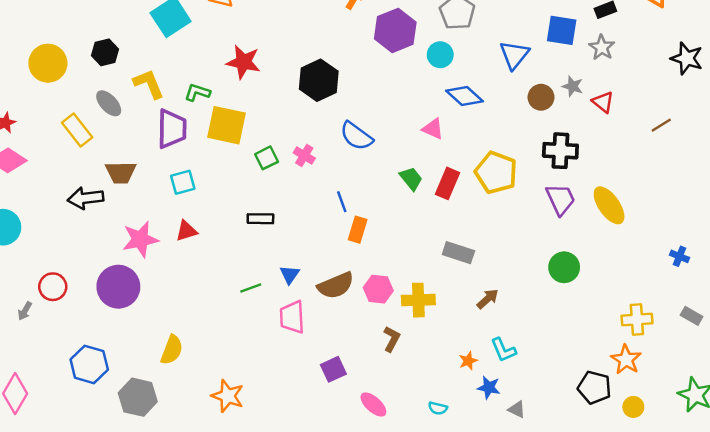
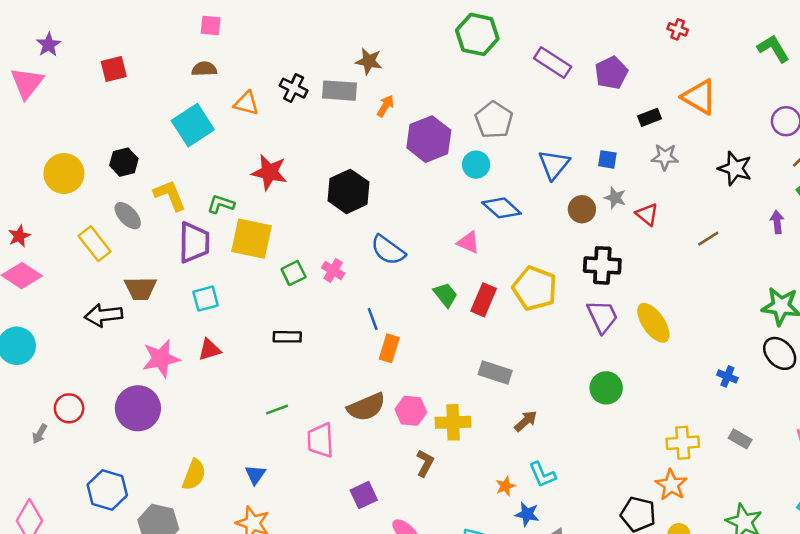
blue square: (562, 30) -> (607, 159), moved, size x0.6
gray star: (602, 47) -> (665, 157), moved, turned -30
blue triangle: (290, 275) -> (255, 475), moved

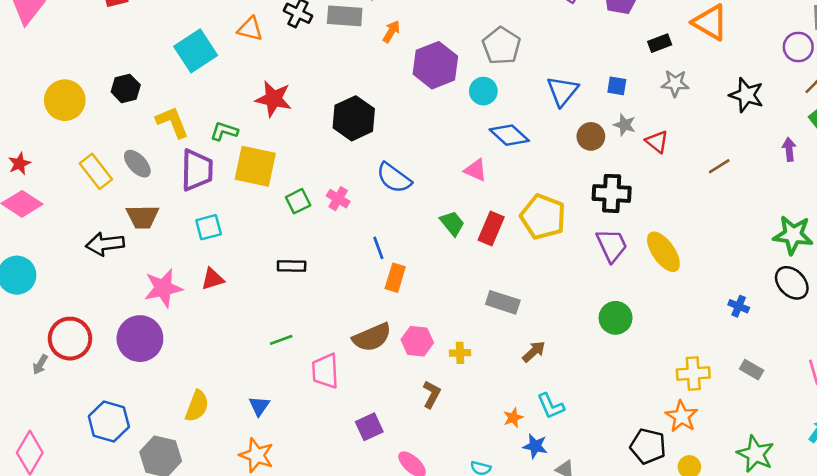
gray ellipse: (128, 216) -> (137, 164), moved
red circle: (69, 408) -> (70, 339), size x1.4
yellow cross: (453, 422) -> (460, 353), size x0.6

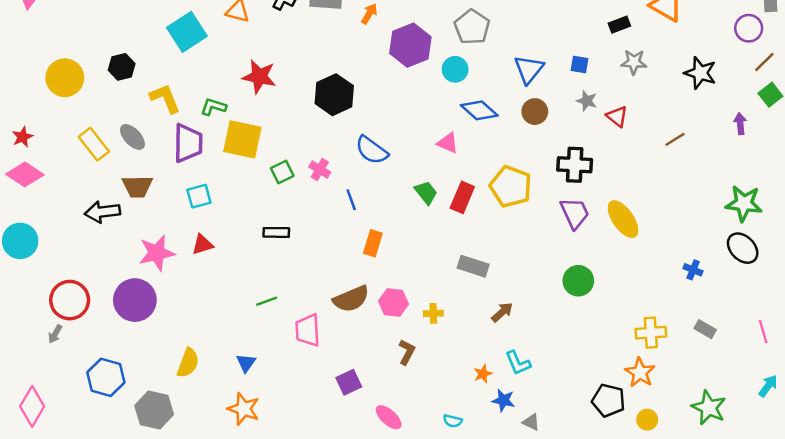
brown circle: (591, 136) -> (535, 112), moved
blue line: (378, 248) -> (351, 200), moved
gray arrow: (40, 365) -> (55, 334), moved

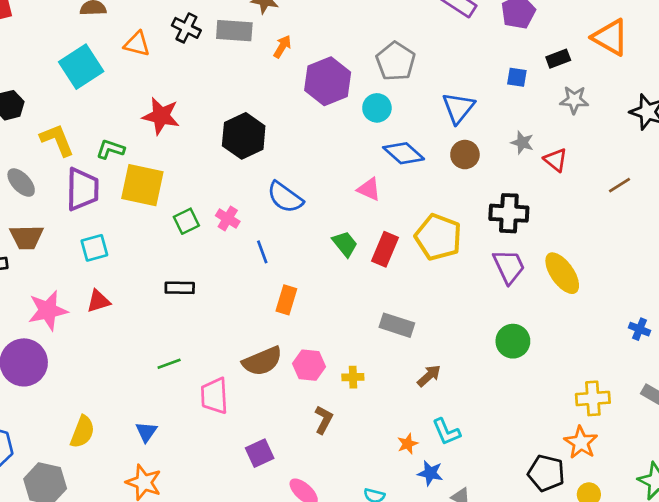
blue square: (580, 64) -> (517, 77), moved

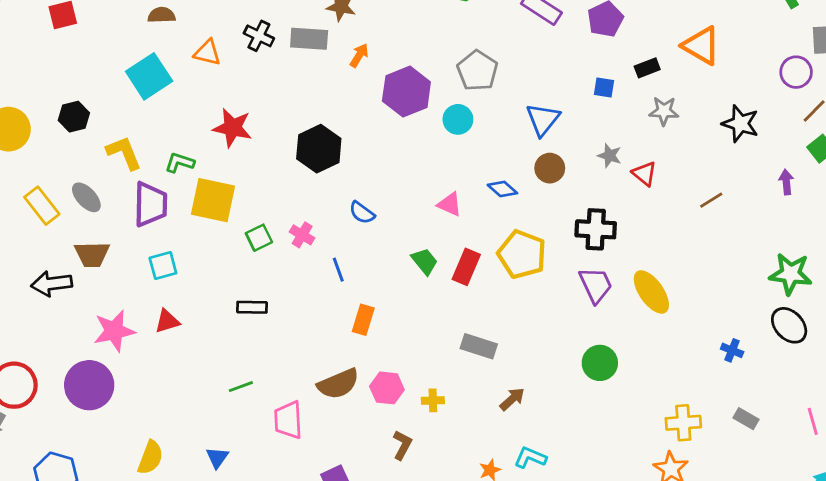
blue diamond: (404, 153) -> (502, 189), moved, size x0.7
blue semicircle: (285, 197) -> (362, 213), size x0.7
cyan L-shape: (446, 432) -> (530, 458), turned 136

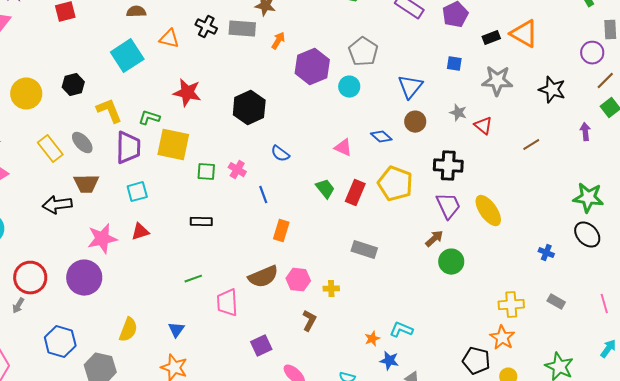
black rectangle: (647, 68) -> (491, 38), moved
gray star: (664, 111) -> (497, 81), size x1.4
green square: (259, 238) -> (206, 172), turned 30
brown arrow: (512, 399) -> (434, 239), moved

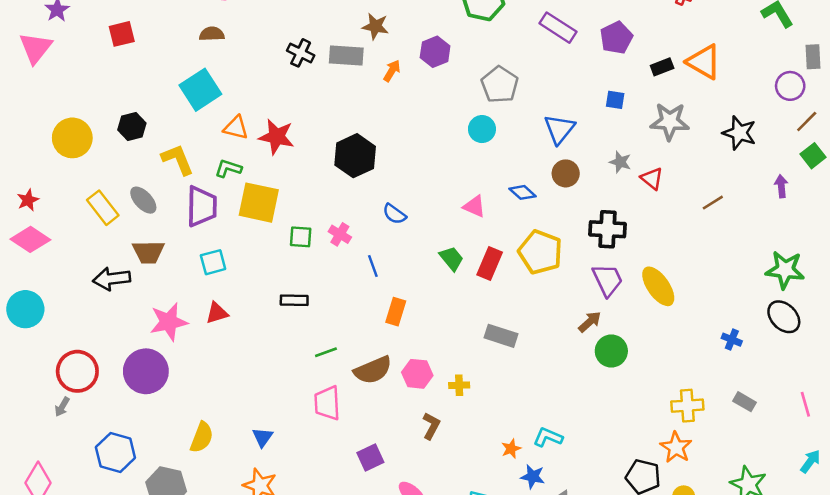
orange triangle: (169, 39) -> (236, 128), moved
purple hexagon: (312, 67) -> (435, 52), moved, size x0.7
green line: (193, 279) -> (326, 352), moved

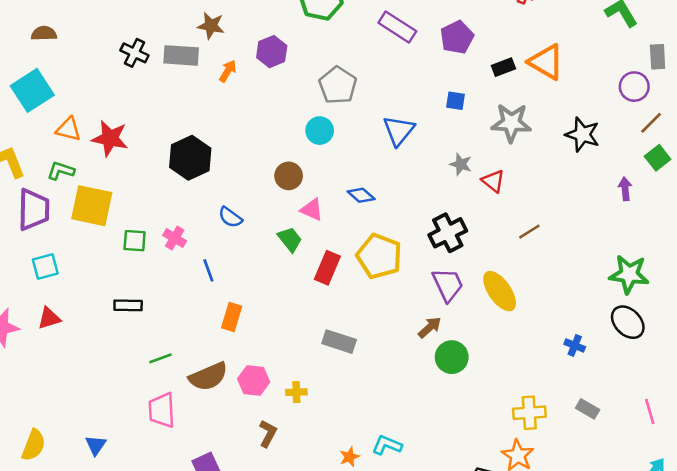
brown circle: (566, 173) -> (289, 176), moved
brown line: (713, 203) -> (529, 232), moved
black cross: (608, 229) -> (448, 233), turned -30
green trapezoid: (452, 258) -> (290, 239), moved

